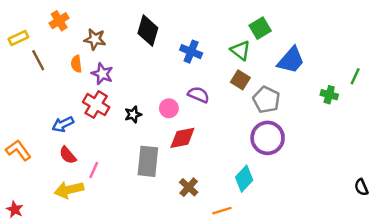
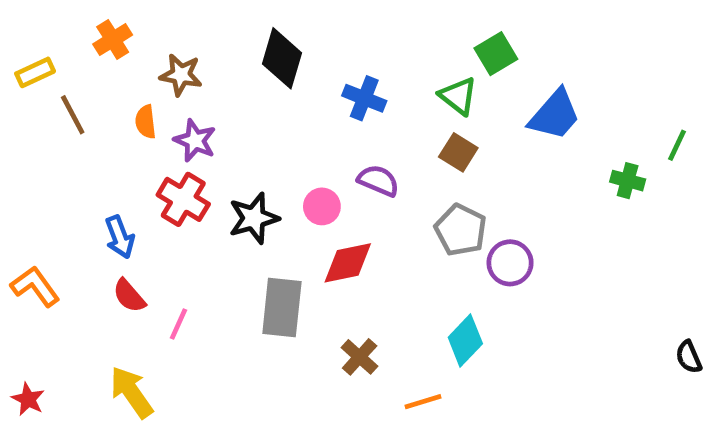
gray pentagon: (266, 100) -> (461, 230), moved
black star: (133, 114) -> (254, 218), size x1.5
blue arrow: (63, 124) -> (120, 237), turned -85
purple circle: (268, 138) -> (510, 263), size x0.7
yellow arrow: (69, 190) -> (131, 392), moved, turned 68

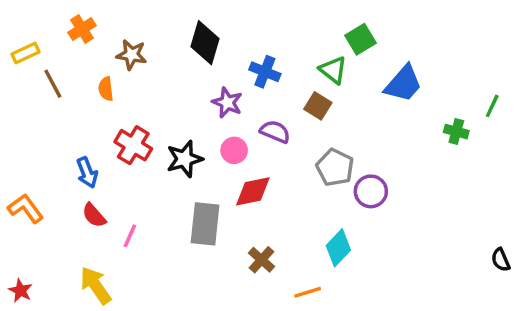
purple star: (195, 141) -> (227, 103), moved
brown square: (458, 152) -> (318, 106), moved

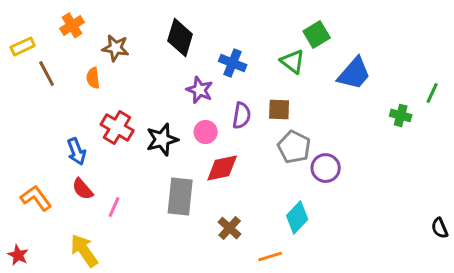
brown square: (318, 106) -> (279, 109), moved, turned -30
purple semicircle: (275, 132) -> (242, 115), turned 76
orange L-shape: (26, 208) -> (36, 198), moved

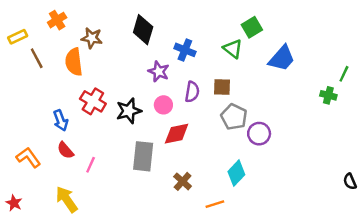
orange semicircle: (93, 78) -> (74, 62), size x1.6
green cross: (401, 115) -> (328, 95), moved

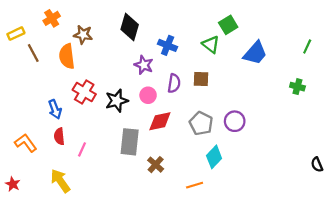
green line: (344, 74) -> (307, 47), moved
gray pentagon: (234, 117) -> (201, 123), moved
red semicircle: (65, 150) -> (59, 136), turned 35
brown cross: (183, 181) -> (156, 165), moved

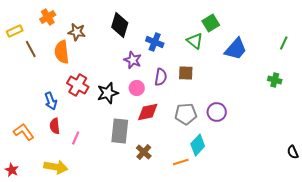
gray pentagon: (201, 123) -> (186, 114), turned -30
yellow arrow: (60, 181) -> (56, 167), turned 135
orange line: (195, 185) -> (181, 162), moved

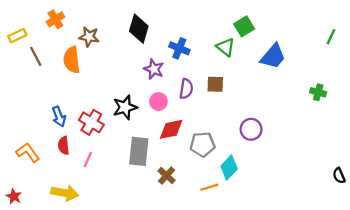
green line: (284, 43) -> (331, 37), moved
red cross: (78, 85) -> (91, 122), moved
gray pentagon: (186, 114) -> (202, 144), moved

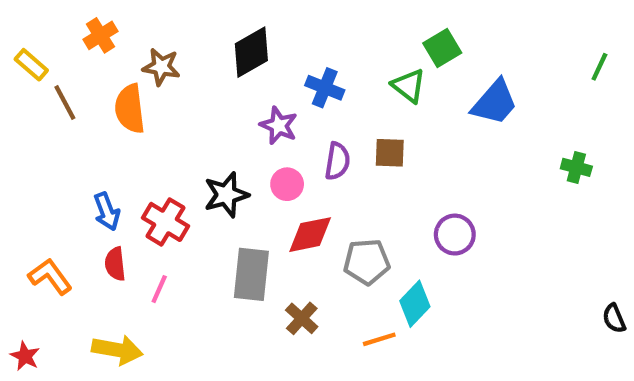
black diamond: (139, 29) -> (251, 52), turned 44
yellow rectangle: (17, 36) -> (31, 65), turned 66

